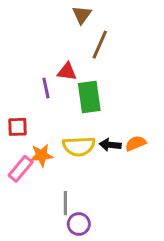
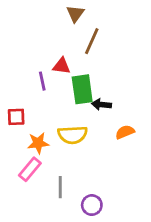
black arrow: (110, 145) -> (101, 104), moved
pink rectangle: (21, 169) -> (30, 169), moved
purple circle: (79, 224) -> (92, 205), moved

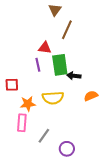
purple line: (42, 81) -> (38, 65), moved
pink rectangle: (30, 169) -> (22, 123), turned -36
gray line: (60, 187) -> (44, 136), turned 35

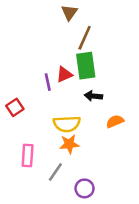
red triangle: (45, 48) -> (64, 74), moved, turned -32
green rectangle: (60, 65) -> (86, 66), moved
red square: (12, 85) -> (15, 107), turned -32
orange star: (28, 104) -> (69, 144), moved

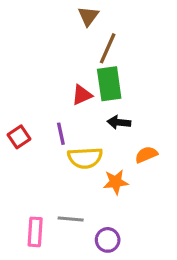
purple line: (48, 82) -> (61, 134), moved
orange star: (69, 144) -> (116, 182), moved
pink rectangle: (28, 156) -> (35, 232), moved
gray line: (55, 172) -> (71, 219), turned 60

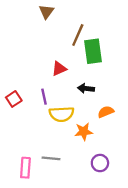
brown triangle: (88, 16) -> (46, 12), moved
green rectangle: (109, 84) -> (93, 51), moved
purple circle: (108, 240) -> (100, 163), moved

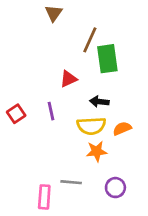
yellow semicircle: (62, 114) -> (91, 126), moved
gray line: (51, 158) -> (71, 182), moved
pink rectangle: (25, 168) -> (44, 197), moved

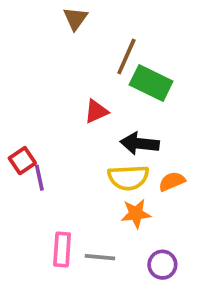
green rectangle: (107, 59) -> (151, 83), turned -56
black arrow: (99, 102) -> (140, 144), size x1.4
purple line: (51, 111) -> (39, 178), moved
pink rectangle: (44, 197) -> (62, 250), moved

